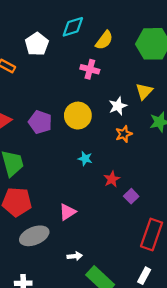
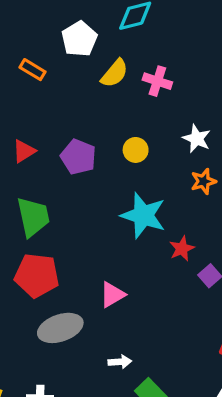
yellow semicircle: (104, 40) -> (115, 73), moved
white star: (118, 106) -> (197, 139), turned -30
yellow circle: (78, 116) -> (136, 150), size x0.6
cyan star: (85, 159) -> (143, 215), size x2.0

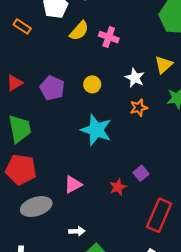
red star: (182, 249) -> (118, 187), moved

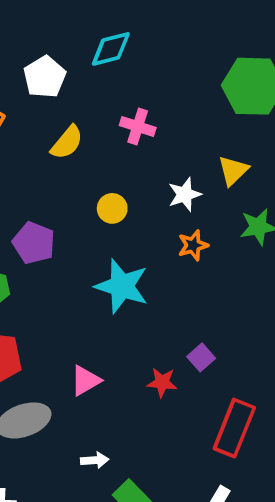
yellow semicircle: (79, 31) -> (67, 142), moved
white star: (135, 78) -> (185, 195), turned 30
purple pentagon: (52, 88) -> (34, 243), moved
red star: (118, 187) -> (162, 382), turned 30

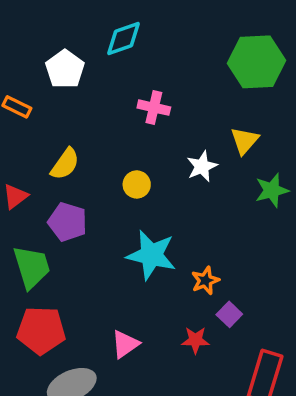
yellow semicircle: (67, 142) -> (65, 164), moved
orange star: (193, 245) -> (205, 281), moved

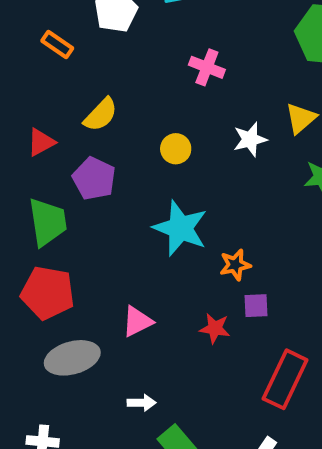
purple square: (229, 314) -> (256, 306), turned 35

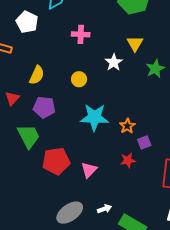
red pentagon: (48, 293) -> (56, 161), moved
gray ellipse: (72, 358) -> (70, 213), moved

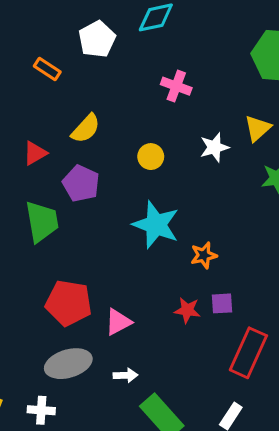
purple square: (144, 142) -> (222, 303), moved
red pentagon: (56, 161) -> (69, 303), moved
pink triangle: (89, 170) -> (118, 322), moved

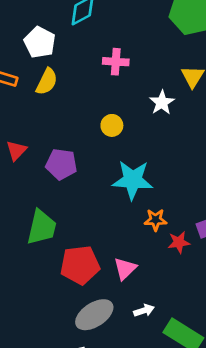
yellow semicircle: (86, 129) -> (47, 82), moved
green trapezoid: (42, 222) -> (42, 227), moved, turned 39
orange star: (204, 255) -> (155, 220), moved, turned 30

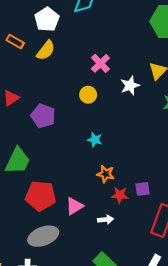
pink cross: (116, 62) -> (100, 63), moved, turned 30
cyan star: (133, 180) -> (95, 140), size x0.5
white arrow: (144, 311) -> (106, 220), moved

